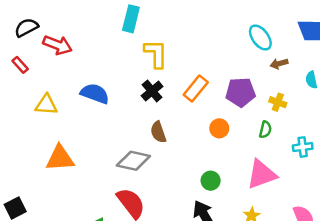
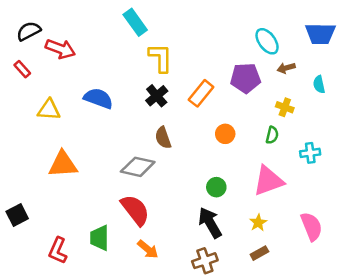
cyan rectangle: (131, 19) -> (135, 22), turned -50
purple pentagon: (240, 92) -> (245, 78), moved

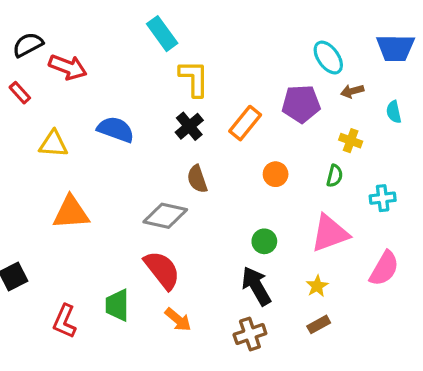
pink semicircle: (311, 226) -> (384, 268), moved, turned 52

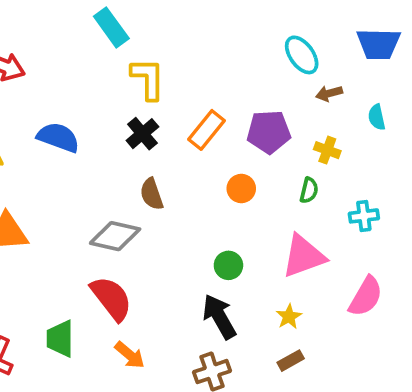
purple pentagon: (301, 104) -> (269, 132), moved

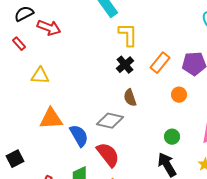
blue semicircle: (58, 137) -> (79, 136), moved, turned 40

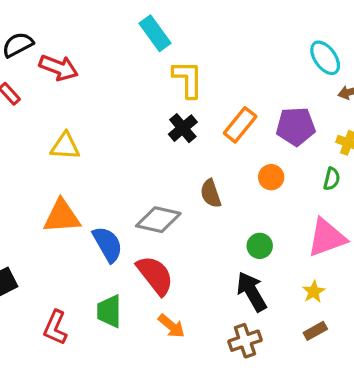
yellow triangle: (40, 76) -> (65, 146), moved
brown semicircle: (130, 98) -> (211, 194), moved

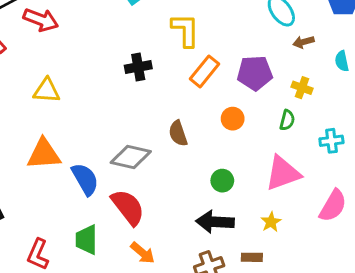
yellow L-shape: (188, 79) -> (185, 30), moved
black cross: (183, 128) -> (138, 67), moved, turned 30
black arrow: (252, 292) -> (215, 222), turned -57
brown rectangle: (315, 331) -> (252, 257), moved, turned 30

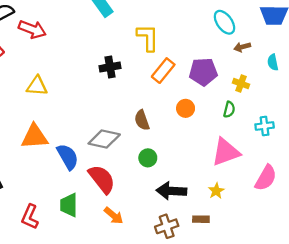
green circle: (222, 181) -> (148, 158), moved

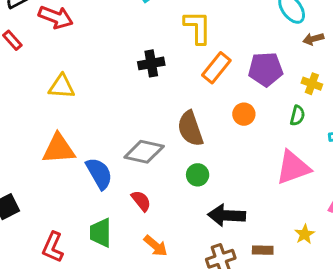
brown semicircle: (142, 120) -> (190, 129), size x1.4
red semicircle: (102, 179) -> (141, 201), size x0.6
yellow star: (216, 191) -> (305, 234), moved

